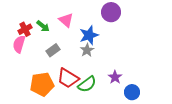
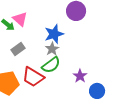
pink triangle: (66, 20) -> (20, 19), moved
green semicircle: (87, 84) -> (51, 65), moved

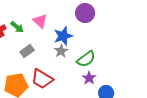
pink triangle: (20, 19) -> (40, 21), moved
green semicircle: (51, 65) -> (86, 59), moved

